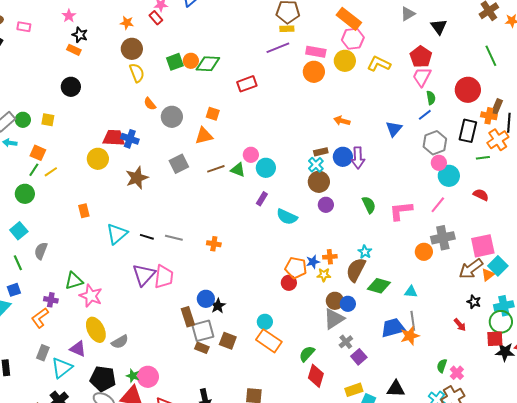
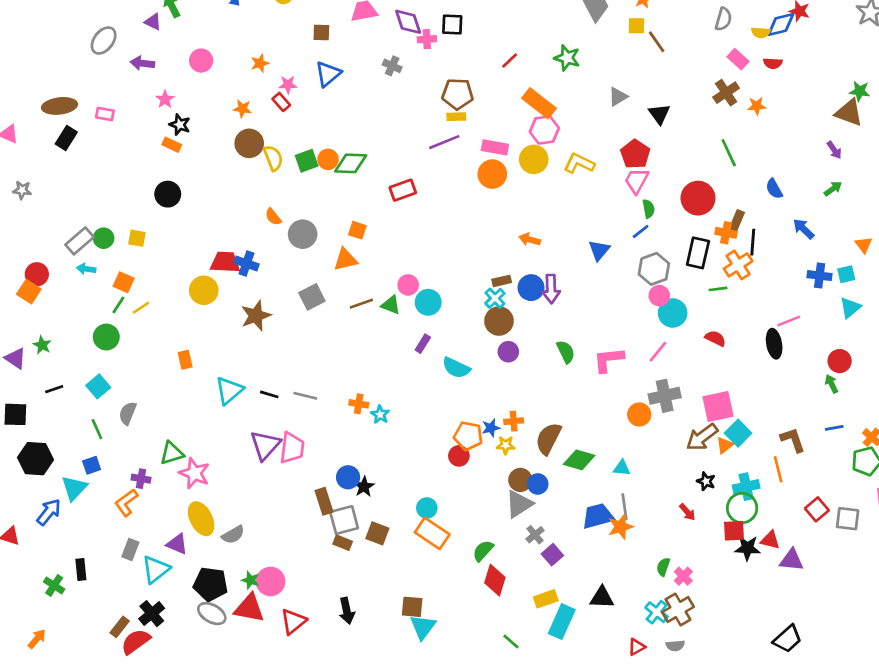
yellow semicircle: (137, 73) -> (273, 158), moved
cyan star: (365, 252) -> (380, 414), moved

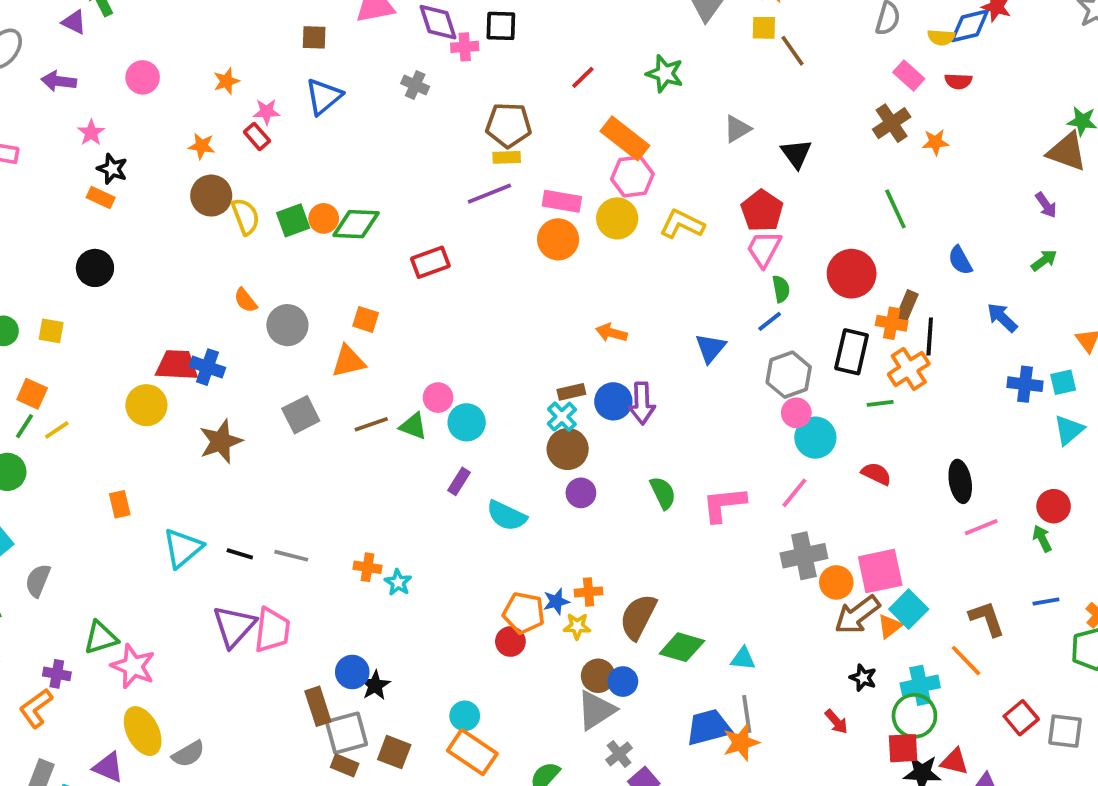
pink line: (789, 321) -> (981, 527), moved
orange circle: (639, 414) -> (836, 582), moved
orange line: (778, 469) -> (966, 661), turned -30

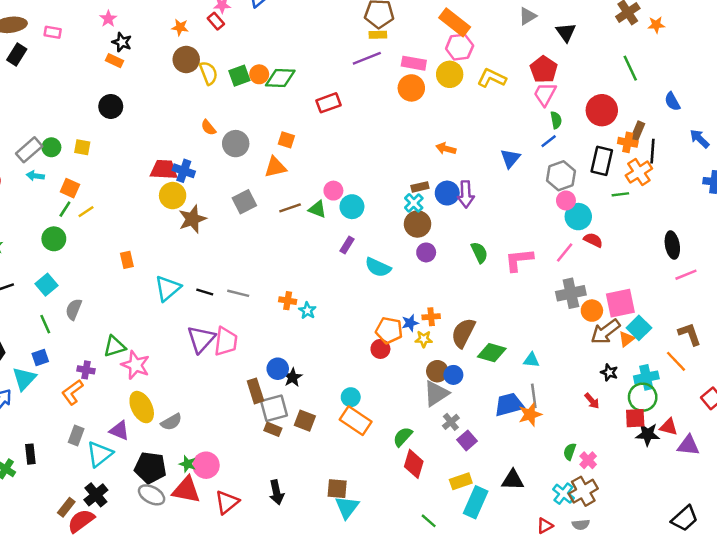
yellow circle: (146, 405) -> (173, 196), moved
red semicircle: (876, 474) -> (593, 240), moved

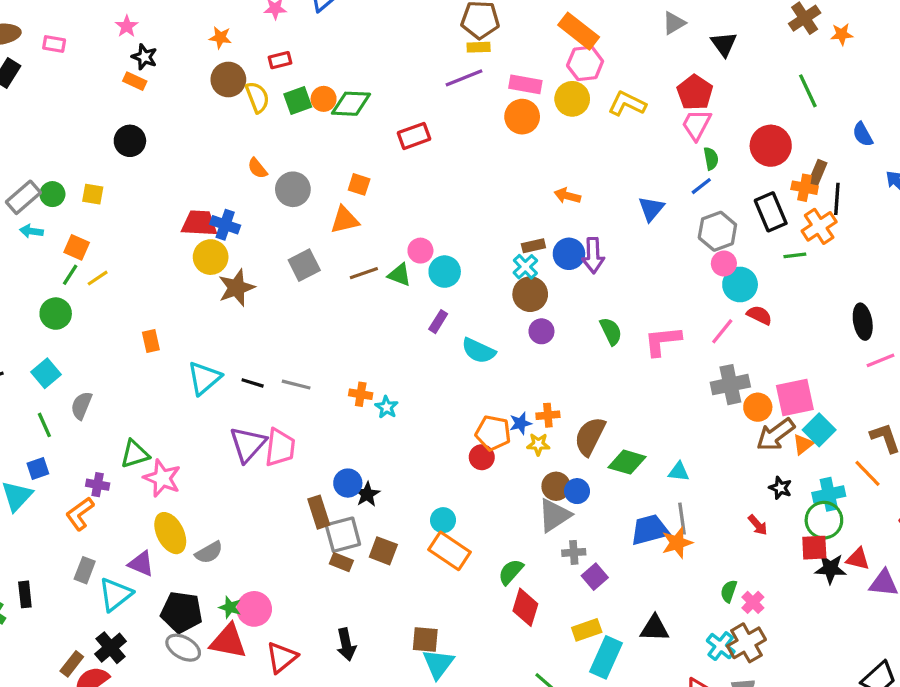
red rectangle: (216, 21) -> (280, 60), moved, turned -63
black rectangle: (602, 161) -> (771, 212), turned -36
gray cross: (451, 422) -> (574, 552), turned 35

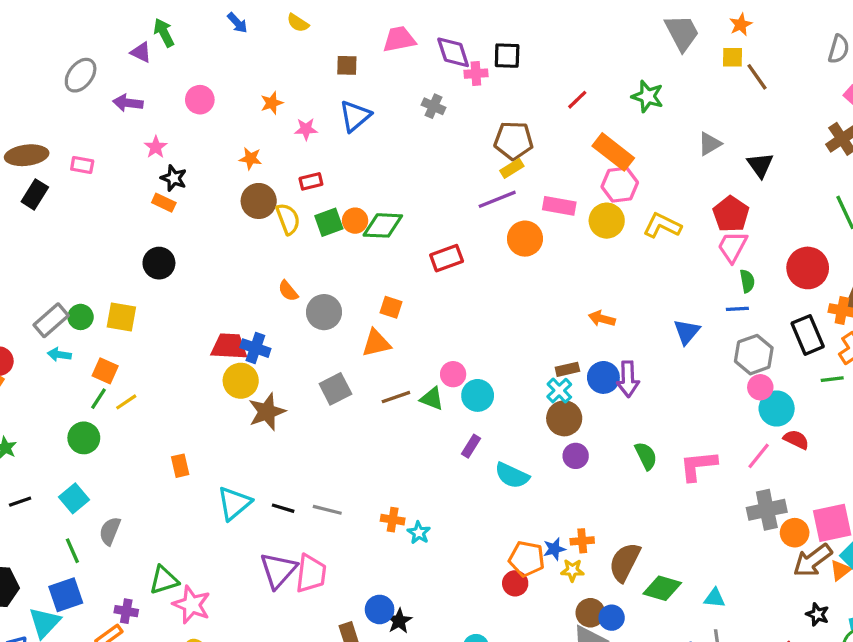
yellow rectangle: (479, 47) -> (512, 168), turned -30
orange circle: (522, 117) -> (525, 239), moved
blue line: (701, 186) -> (737, 309), turned 35
yellow square: (93, 194) -> (121, 317), size x1.4
blue square: (38, 468) -> (66, 595), size x1.5

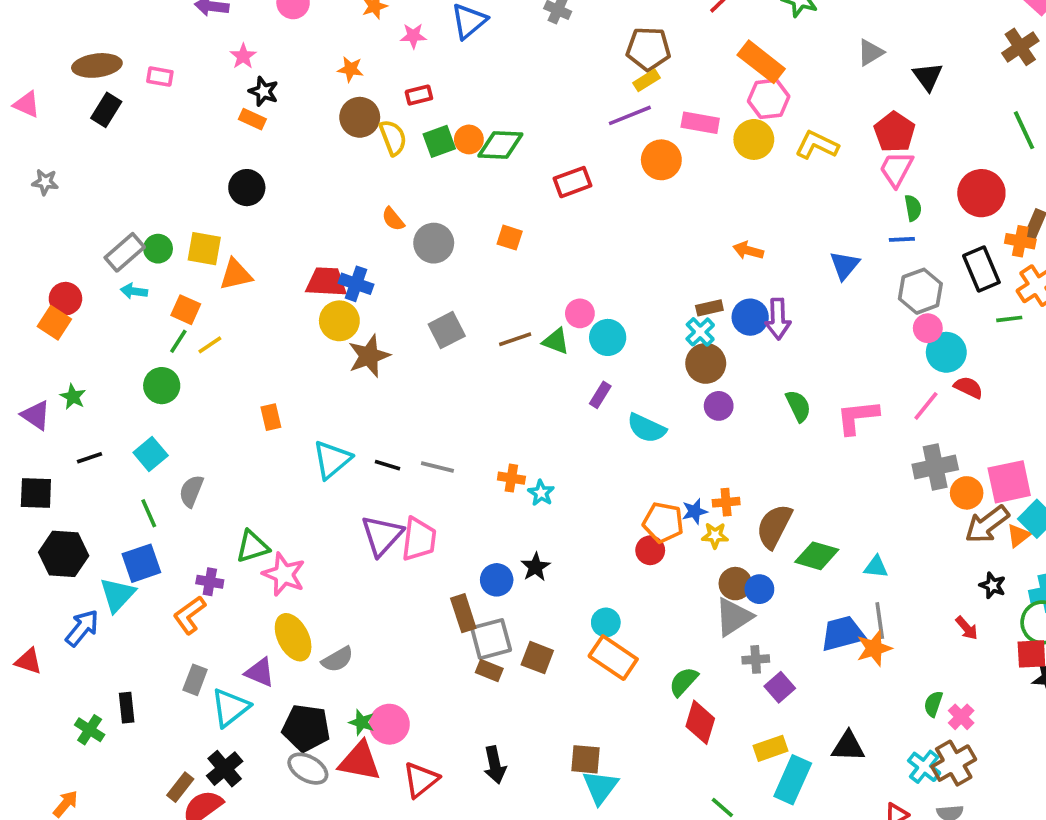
orange triangle: (376, 343) -> (236, 275), moved
black star: (399, 621) -> (535, 567), moved

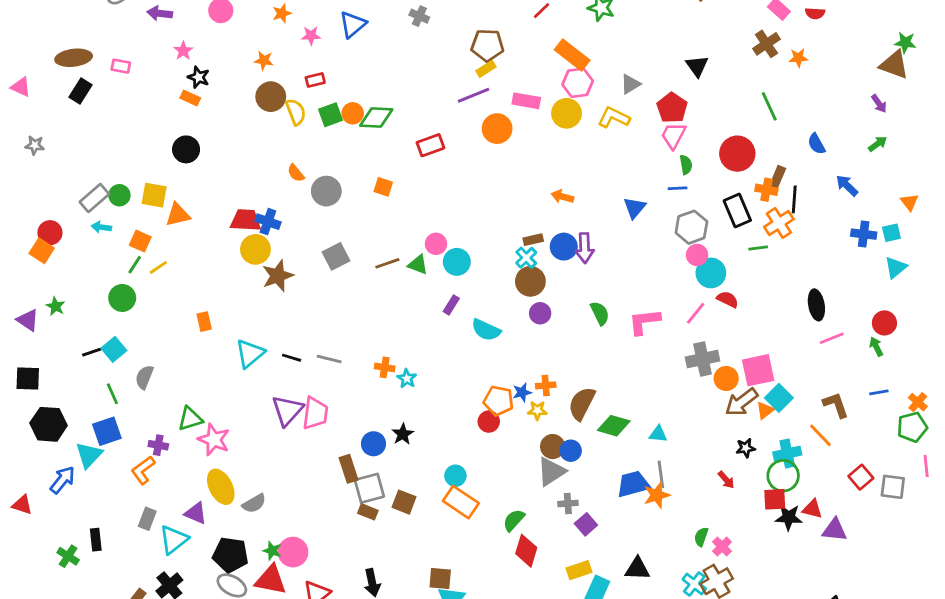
gray triangle: (870, 53) -> (630, 84), moved
black line: (90, 458) -> (92, 352), moved
black star: (993, 585) -> (746, 448), turned -30

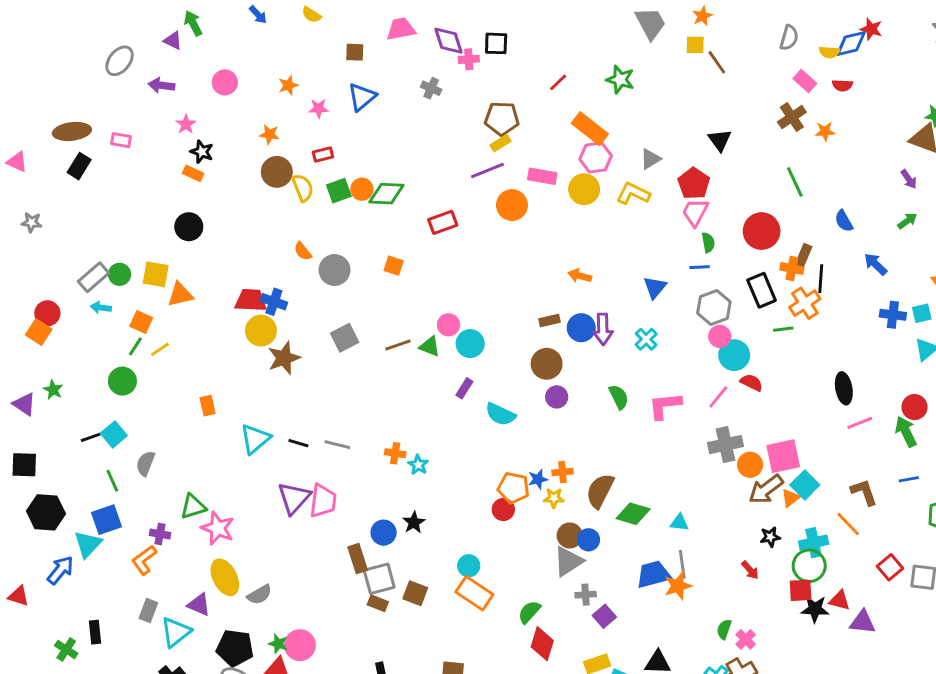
cyan cross: (526, 258) -> (646, 339), moved
green arrow: (876, 347) -> (906, 432), size x1.5

